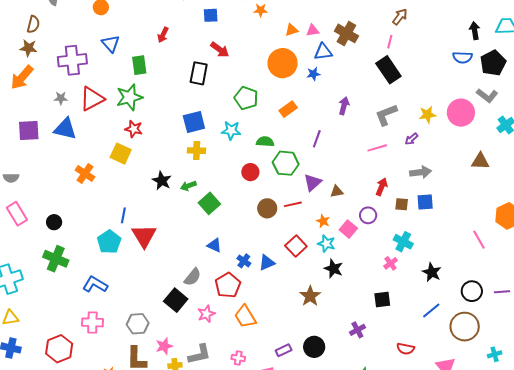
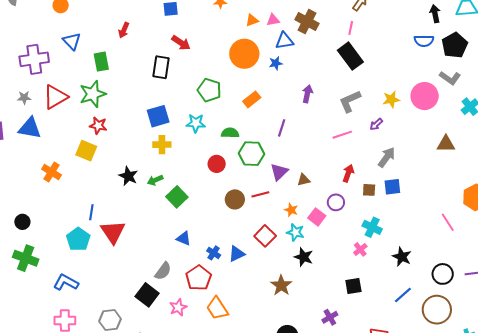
gray arrow: (421, 172) -> (387, 157), turned -45

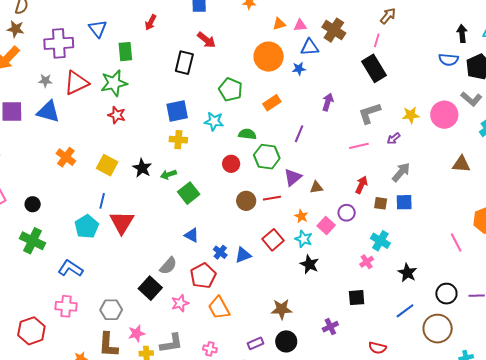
yellow square: (86, 151) -> (107, 165), moved
brown star: (281, 285) -> (282, 309), moved, turned 30

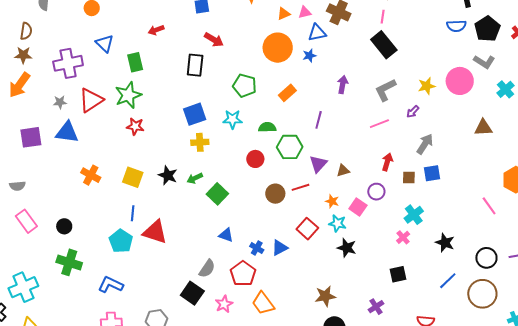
red arrow: (151, 22) -> (156, 30), turned 49
red triangle: (122, 222) -> (155, 232), turned -36
cyan cross: (380, 241) -> (414, 215), turned 30

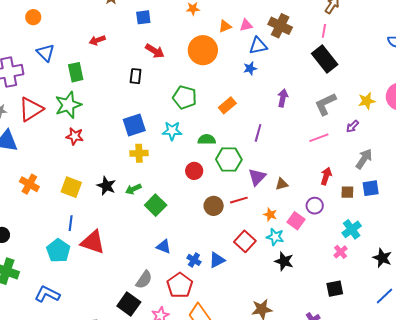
orange circle: (278, 48) -> (203, 50), moved
black rectangle: (195, 65) -> (136, 76), size x0.7

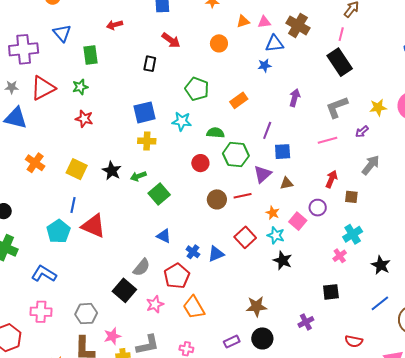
orange circle: (203, 50) -> (219, 43), size x0.6
green star: (68, 105) -> (80, 87), size x0.6
blue square: (371, 188) -> (283, 152), moved

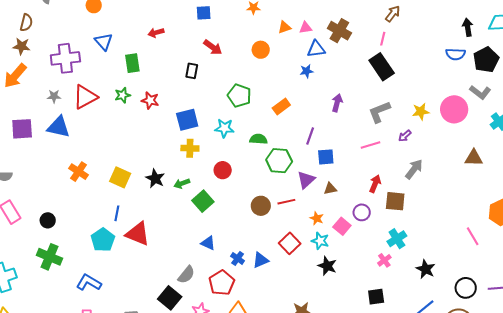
red star: (84, 119) -> (150, 100), moved
red circle: (200, 163) -> (223, 170), moved
brown square: (351, 197) -> (395, 201), size x1.5

